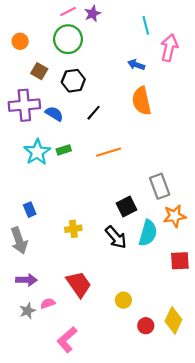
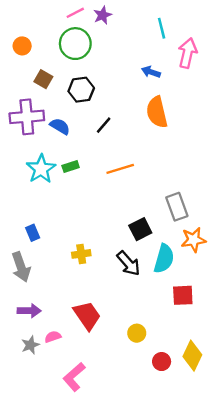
red square: (180, 261) -> (183, 295), moved

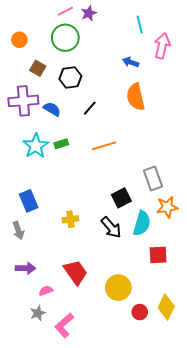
blue rectangle: (33, 233) -> (29, 201), size x1.5
gray arrow: (21, 267) -> (18, 230), size x0.7
yellow circle: (137, 333) -> (118, 288), size x1.6
gray star: (30, 345) -> (38, 313), moved

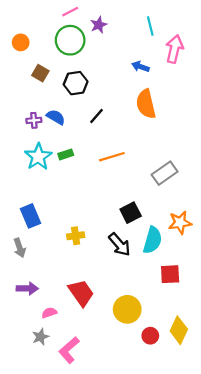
purple star: (89, 13) -> (99, 25), moved
purple cross: (23, 101) -> (34, 120), moved, size x0.5
gray rectangle: (153, 178) -> (165, 173), moved, turned 75

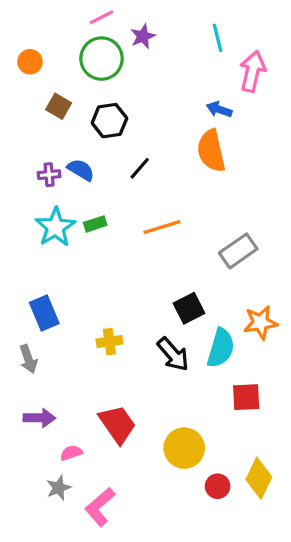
blue arrow: (140, 67) -> (219, 109), moved

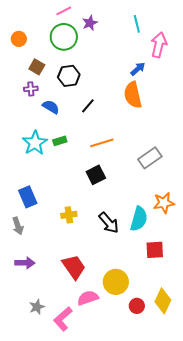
blue arrow: (219, 109) -> (138, 69), turned 119
purple cross: (49, 175) -> (31, 89), moved
black square: (189, 308) -> (96, 175), moved
pink semicircle: (71, 453) -> (88, 298), moved, size x1.5

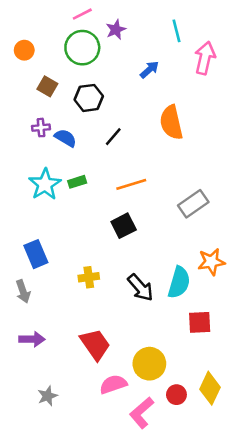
blue arrow: (138, 69) -> (149, 70), moved
purple cross: (31, 89) -> (41, 128), moved
pink L-shape: (63, 319) -> (142, 413), moved

